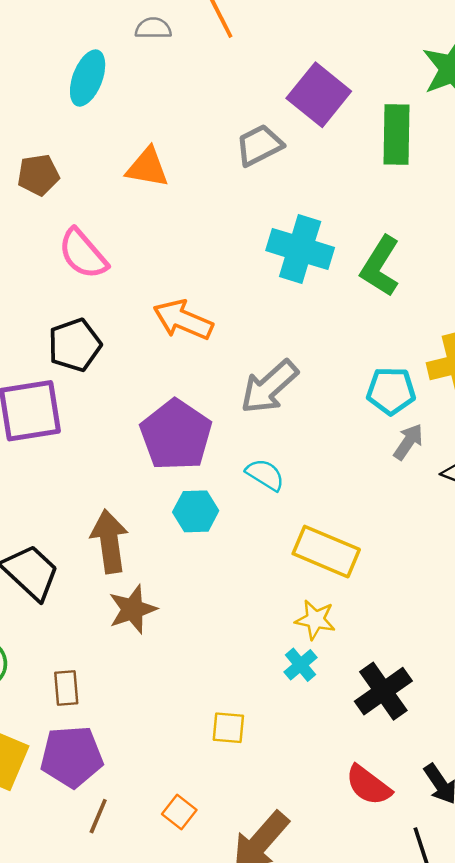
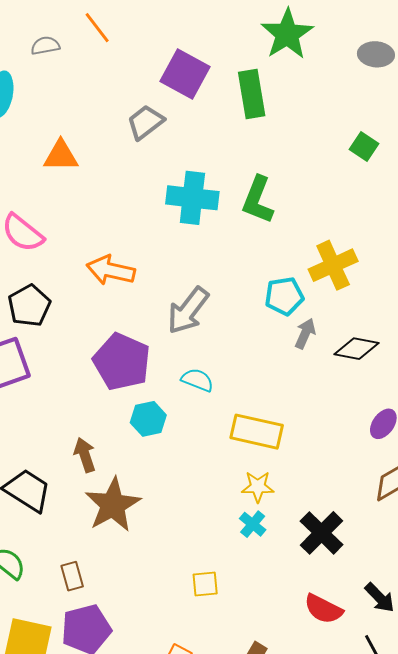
brown arrow: (109, 541) -> (85, 455), size x0.7
brown star: (132, 609) -> (113, 505), size x1.4

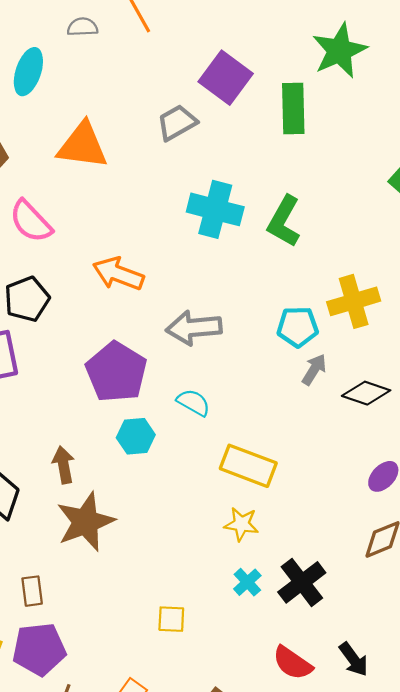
orange triangle: (61, 156) -> (83, 146), size x1.4
gray arrow: (188, 310) -> (194, 328), turned 39
cyan cross: (253, 524) -> (247, 582), moved

